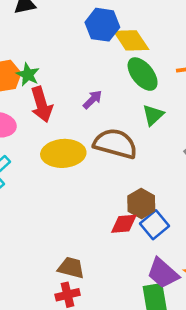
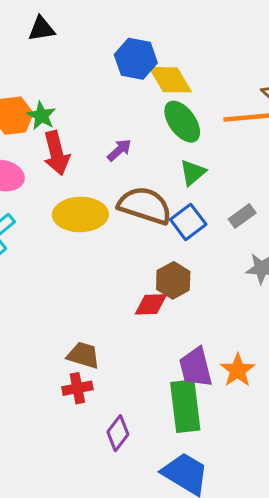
blue square: (155, 225) -> (188, 222), moved
purple trapezoid: (163, 273) -> (196, 367), turned 32

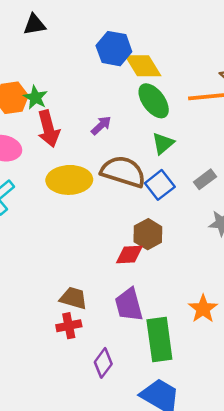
purple trapezoid: (196, 367) -> (129, 305), moved

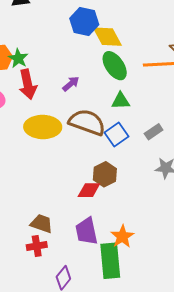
green triangle: (163, 143) -> (121, 101), turned 36
orange star: (203, 309) -> (122, 236), moved

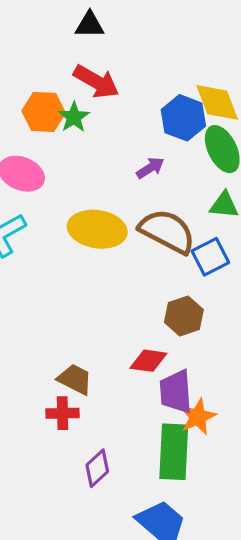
blue hexagon: (84, 22) -> (183, 118), moved
red arrow: (28, 84) -> (96, 82), moved, turned -56
red diamond: (89, 190) -> (148, 361), moved
purple trapezoid: (87, 231) -> (176, 392), moved

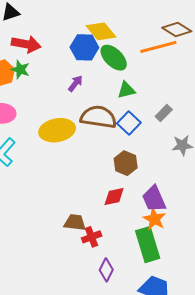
purple trapezoid: (176, 392) -> (154, 199), moved
red cross: (62, 413) -> (92, 237), moved

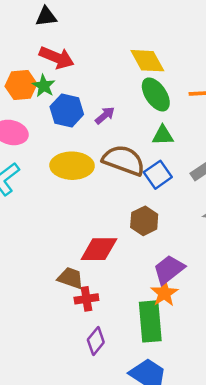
blue hexagon: (84, 47) -> (67, 111), moved
red diamond: (114, 197) -> (99, 249), moved, size x1.4
purple trapezoid: (154, 199) -> (169, 269), turned 64

